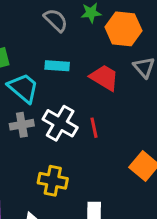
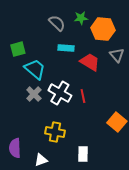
cyan rectangle: (57, 66) -> (66, 48), moved
gray cross: (22, 125) -> (34, 94), turned -35

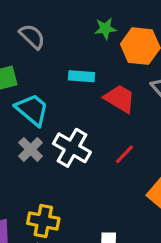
gray semicircle: (57, 23) -> (32, 37), moved
red line: (83, 96) -> (124, 154), moved, turned 56
yellow cross: (55, 132) -> (43, 221), moved

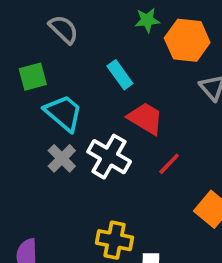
cyan rectangle: (81, 76) -> (120, 75), turned 50
red trapezoid: (120, 99) -> (145, 118), moved
yellow cross: (43, 221) -> (115, 240), moved

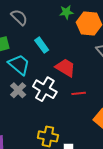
cyan rectangle: (120, 75) -> (42, 45), moved
red line: (169, 164) -> (79, 93), turned 40

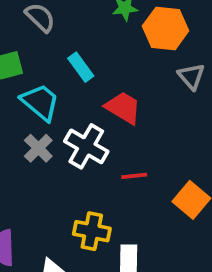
red line: (79, 93) -> (134, 176), moved

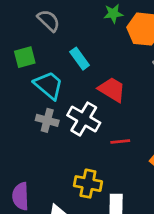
gray cross: (38, 148) -> (47, 120), turned -30

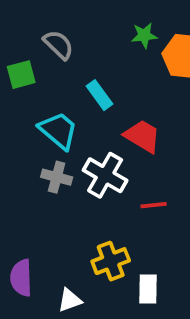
green square: (25, 57) -> (21, 75), moved
yellow cross: (88, 184) -> (111, 261), turned -32

